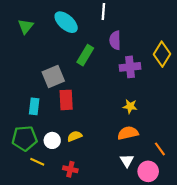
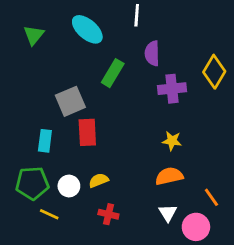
red cross: (70, 169) -> (108, 214), moved

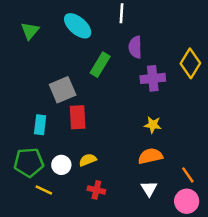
pink circle: (196, 227) -> (187, 201), moved

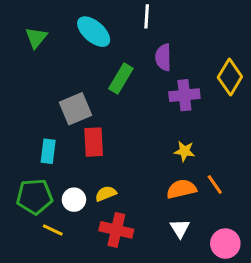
orange line: (188, 175) -> (215, 184), moved
red cross: (96, 190) -> (116, 230), size x1.5

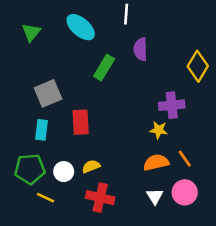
purple cross: (184, 95) -> (172, 105), moved
gray square: (75, 109) -> (48, 93), moved
pink circle: (225, 244) -> (185, 192), moved

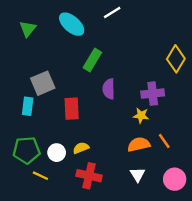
white line: (126, 14) -> (112, 13), turned 54
purple semicircle: (140, 49) -> (109, 89), moved
cyan rectangle: (42, 130) -> (28, 106), moved
pink circle: (185, 192) -> (175, 179), moved

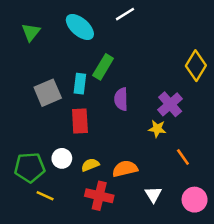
purple cross: (153, 94) -> (170, 104), turned -35
cyan rectangle: (28, 106) -> (80, 84), moved
orange semicircle: (139, 144) -> (125, 169), moved
white circle: (57, 153) -> (62, 158), moved

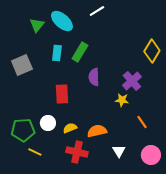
green triangle: (31, 32) -> (37, 25), moved
cyan rectangle: (80, 84) -> (57, 53), moved
gray square: (48, 93) -> (22, 65), moved

